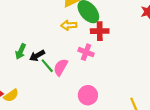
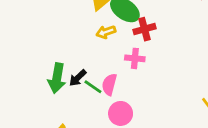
green arrow: (21, 51) -> (57, 78), size x1.5
pink circle: (88, 95) -> (121, 113), moved

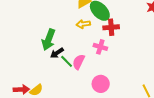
green arrow: (57, 78) -> (49, 40), moved
pink circle: (121, 113) -> (101, 84), moved

